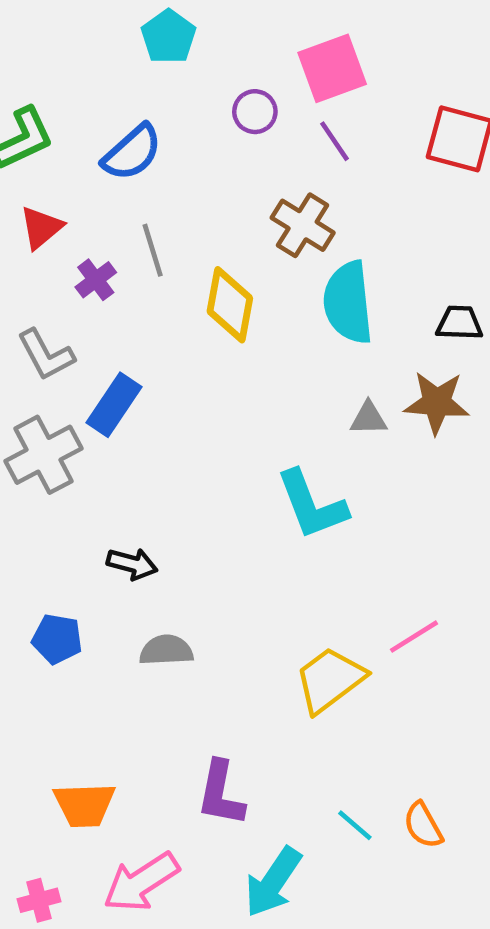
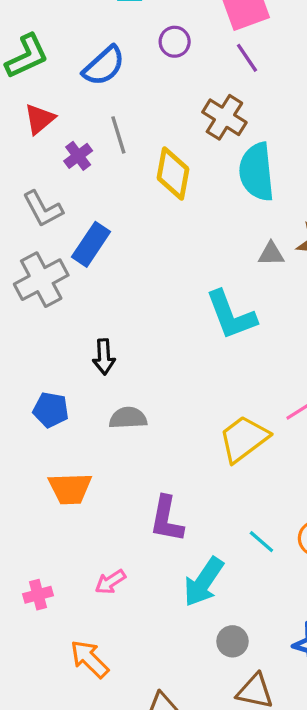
purple circle: (255, 112) -> (175, 42), moved
black arrow: (132, 564) -> (104, 357), turned 72
orange trapezoid: (84, 805) -> (70, 489), moved
pink arrow: (141, 882) -> (110, 582), size x0.6

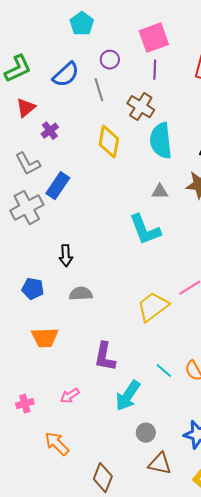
purple line: (247, 58) -> (155, 70), turned 36
gray line: (118, 135) -> (99, 90), moved
gray triangle: (271, 254) -> (160, 192), moved

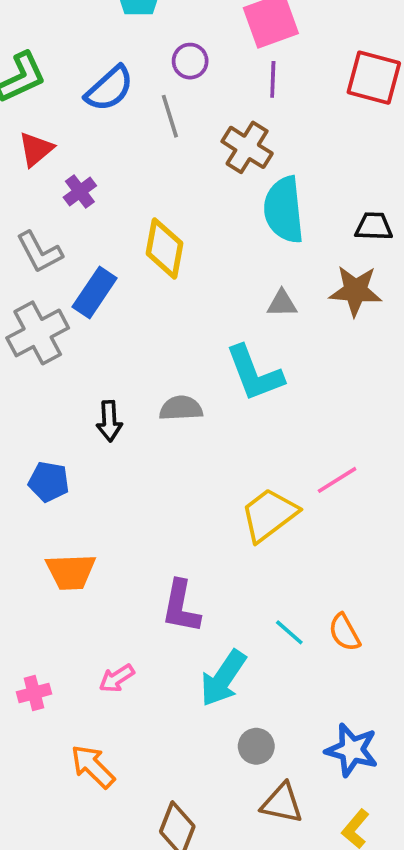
yellow diamond: (109, 142) -> (164, 248), moved
gray semicircle: (81, 294) -> (181, 408), moved

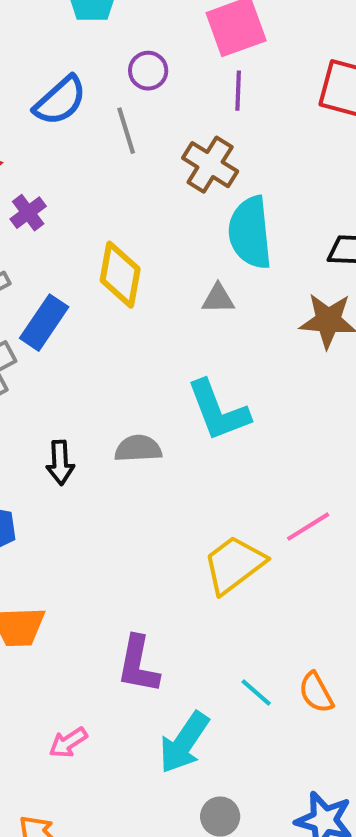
gray triangle: (282, 304) -> (218, 299), moved

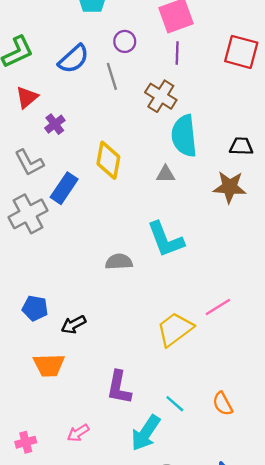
black arrow: (60, 463) -> (73, 325), moved, turned 65
cyan line: (256, 693) -> (175, 404), moved

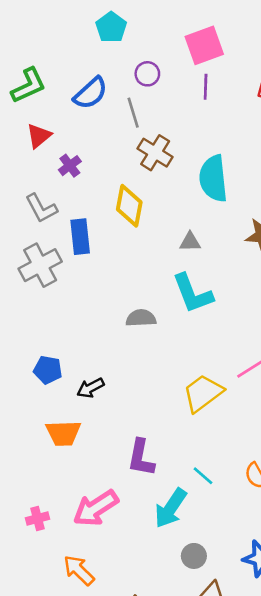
brown cross: (161, 96) -> (155, 153), moved
gray triangle: (166, 174) -> (190, 242), moved
blue rectangle: (64, 188) -> (80, 237), turned -40
pink arrow: (78, 433) -> (96, 508), size x1.8

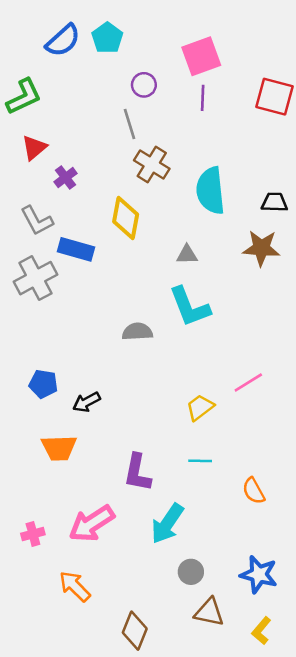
blue semicircle: (90, 93) -> (63, 40), moved
blue rectangle: (80, 237) -> (76, 249), turned -68
yellow trapezoid: (203, 393) -> (200, 407), size x0.7
cyan line: (203, 476) -> (200, 461), moved, turned -40

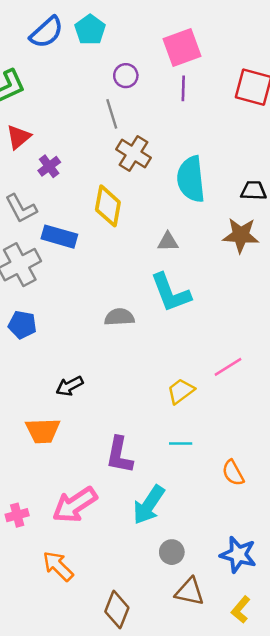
blue pentagon: (43, 384) -> (22, 325), moved

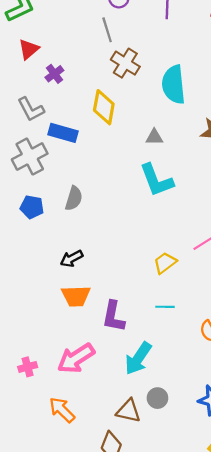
gray semicircle: (119, 317) -> (74, 198), moved, turned 110
orange trapezoid: (43, 431) -> (76, 296), moved
brown triangle: (190, 592) -> (128, 411), moved

